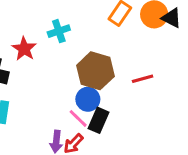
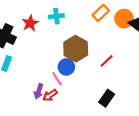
red line: (143, 79) -> (107, 61), turned -40
black rectangle: (98, 120) -> (107, 98), moved

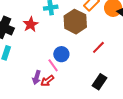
red star: (30, 23) -> (31, 24), moved
brown hexagon: (76, 49) -> (75, 22), moved

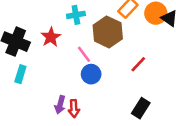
pink line: (53, 65) -> (84, 54), moved
red arrow: (47, 81) -> (74, 109), turned -56

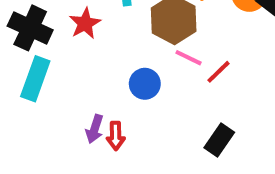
pink line: (84, 54) -> (188, 58), moved, turned -30
cyan rectangle: (20, 74) -> (35, 79), size x1.5

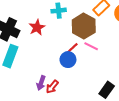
red line: (219, 72) -> (72, 49), moved
red arrow: (116, 136) -> (52, 87), turned 40

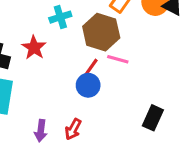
purple arrow: (41, 83) -> (41, 131), moved

